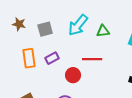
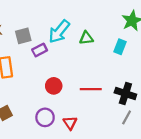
purple rectangle: (52, 58) -> (40, 50), moved
red line: (92, 59) -> (91, 89), moved

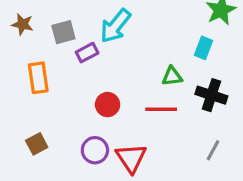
green triangle: (86, 38) -> (172, 76), moved
black cross: (125, 93) -> (211, 95), moved
red triangle: (70, 123) -> (131, 158), size x1.5

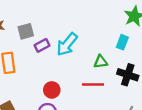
cyan arrow: (115, 26) -> (67, 44), moved
red circle: (108, 105) -> (52, 90), moved

